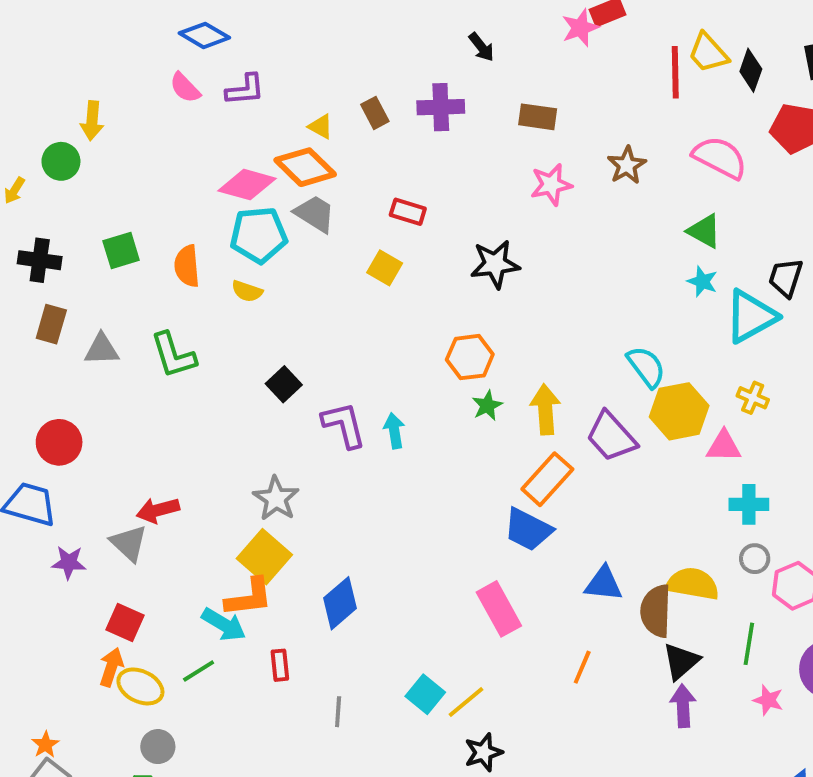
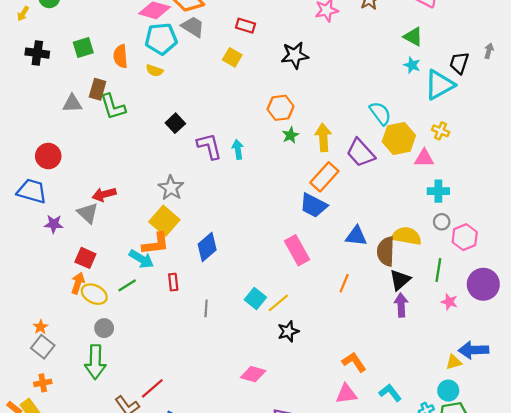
brown rectangle: (51, 324) -> (98, 89), moved

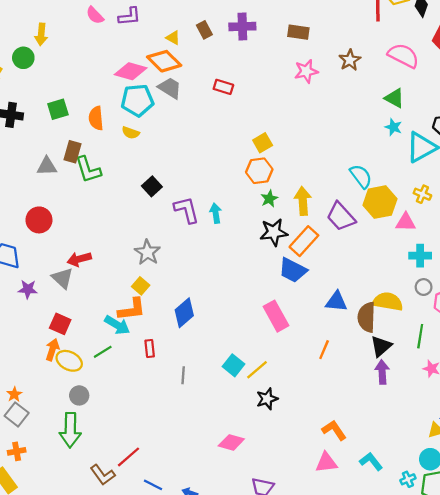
black star: (295, 55) -> (274, 232), moved
yellow square: (232, 57) -> (263, 143), moved, turned 30
red circle: (48, 156) -> (39, 220), moved
yellow square: (164, 221) -> (141, 286), size x0.6

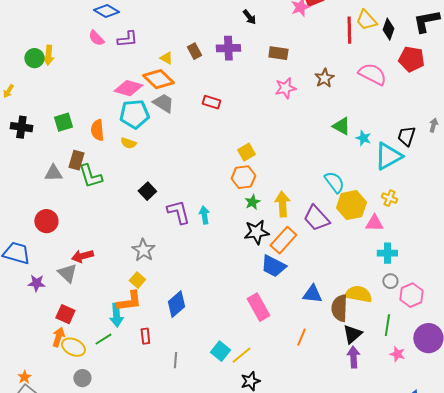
green circle: (23, 58) -> (34, 58), moved
green triangle: (394, 98) -> (341, 126), moved
cyan arrow: (117, 325) -> (116, 315), turned 55

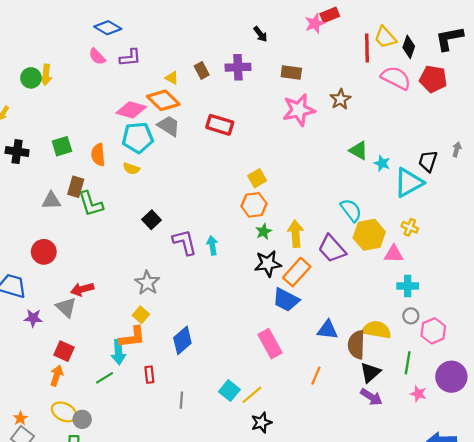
pink semicircle: (372, 74) -> (396, 78), moved
pink star: (285, 88) -> (299, 110), size x1.4
red rectangle: (211, 102) -> (220, 125), size x1.4
yellow ellipse: (73, 347) -> (64, 412), moved
purple arrow: (353, 357) -> (371, 397), turned 125

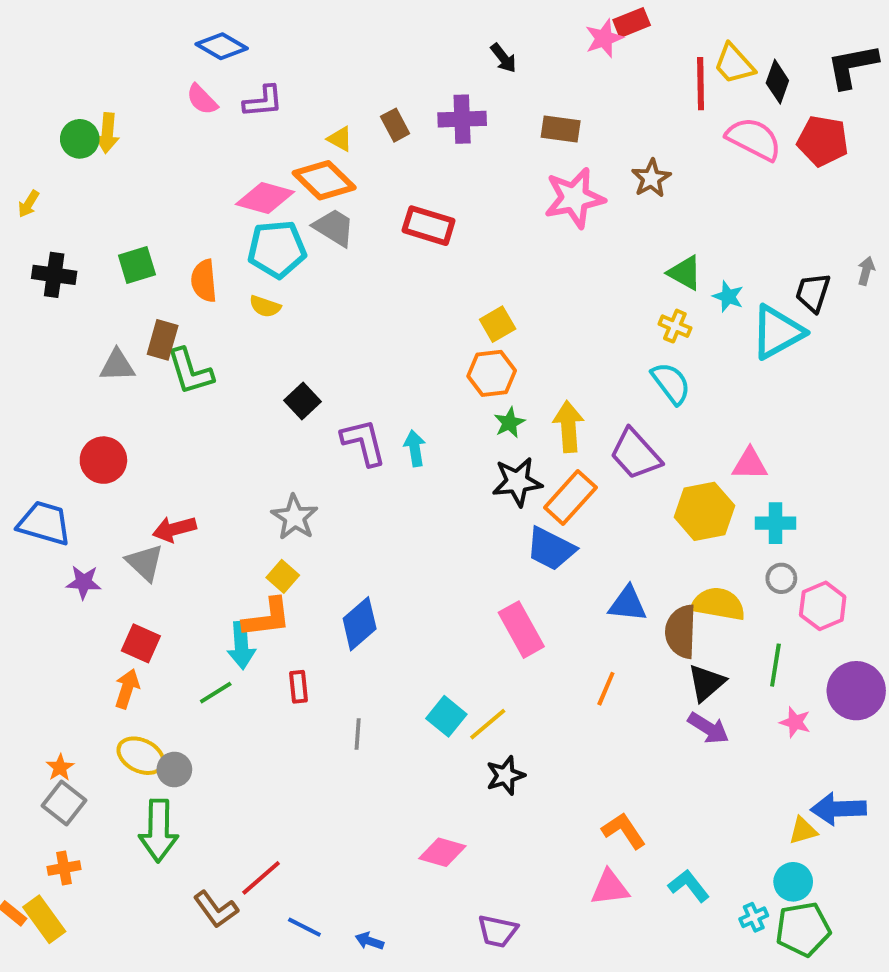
yellow cross: (410, 227) -> (675, 326), moved
yellow hexagon: (369, 235) -> (704, 511), moved

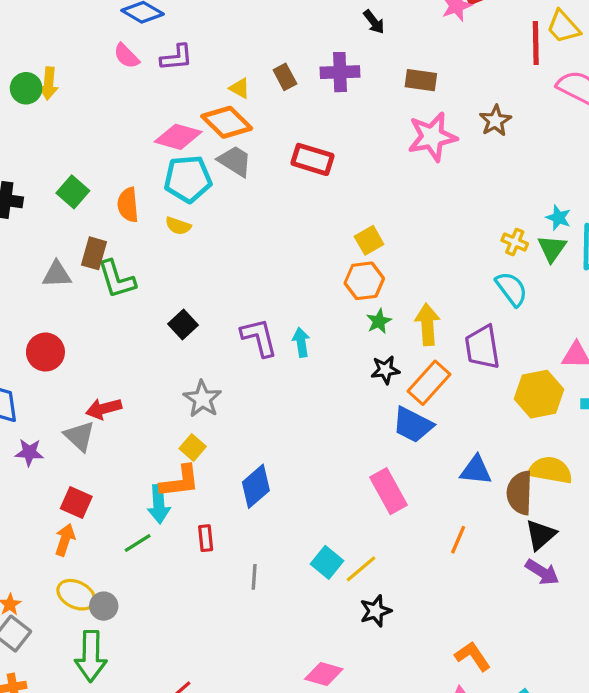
green square: (137, 265) -> (73, 192), turned -32
green triangle: (685, 273) -> (552, 248), moved, turned 36
black square: (302, 401) -> (183, 325), moved
purple trapezoid: (636, 454) -> (482, 347), turned 33
black star: (517, 482) -> (385, 370), size x0.7

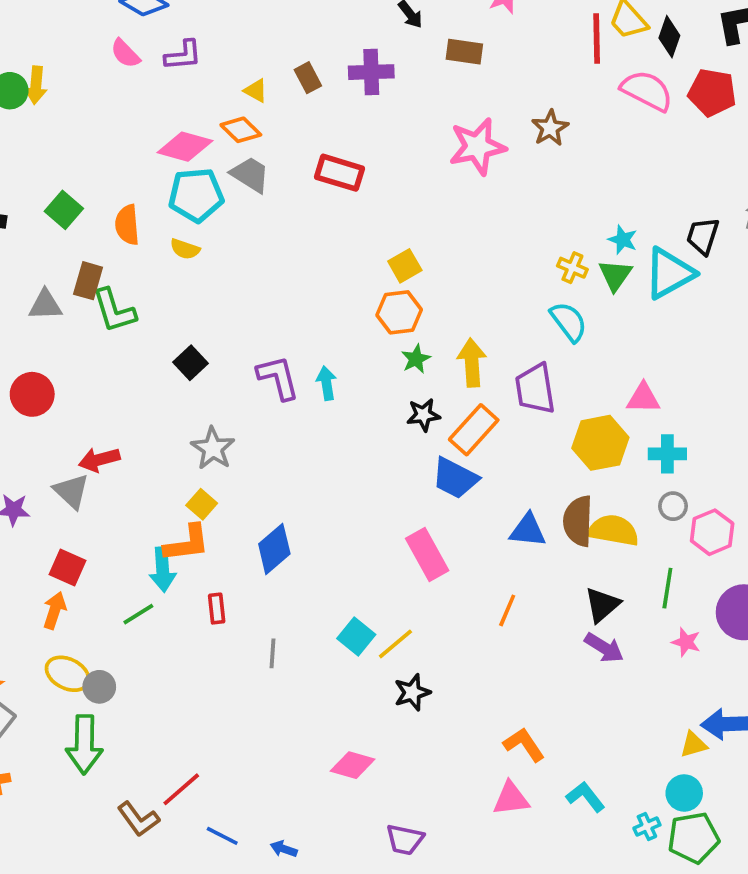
brown rectangle: (421, 80) -> (464, 52), moved
orange diamond: (227, 122) -> (241, 130), size x0.7
brown semicircle: (520, 493) -> (578, 521), moved

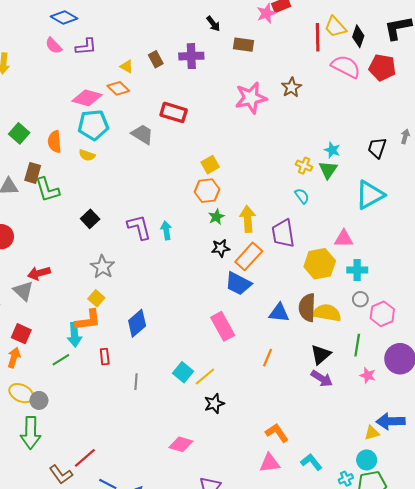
gray trapezoid: (250, 175) -> (142, 134), moved
cyan triangle: (669, 273) -> (370, 195), moved
cyan semicircle: (569, 322) -> (302, 196), size x0.7

